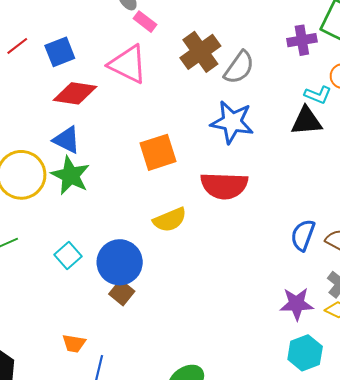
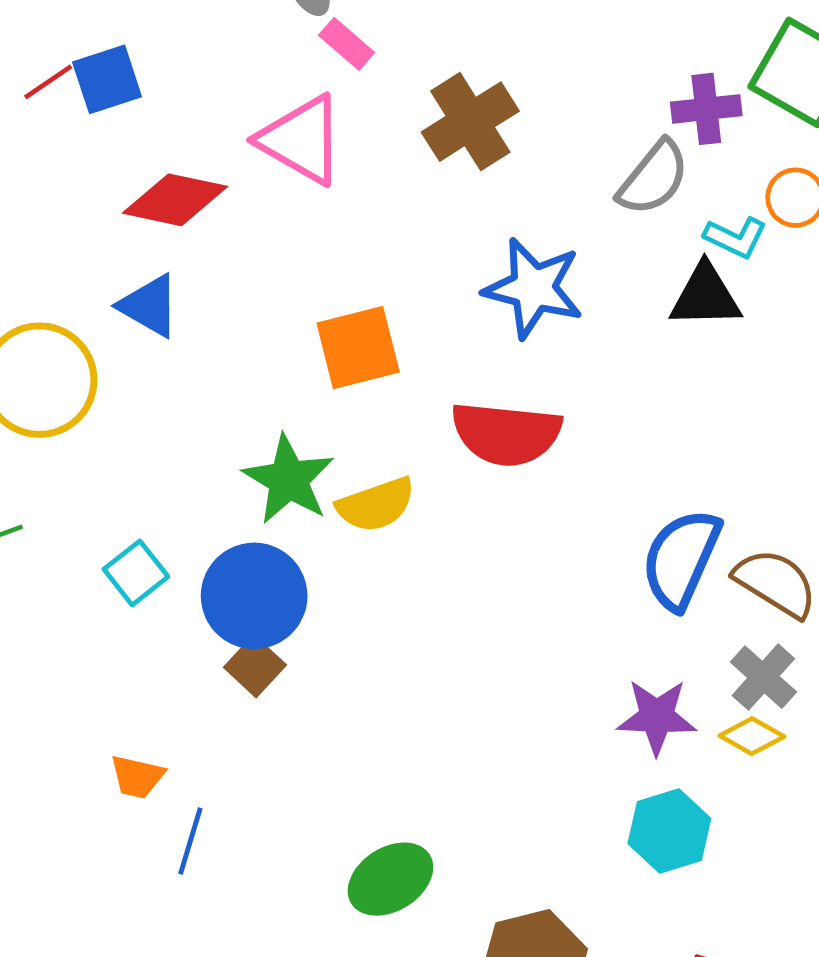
blue square: (60, 52) -> (107, 79), moved
gray semicircle: (239, 68) -> (653, 178), moved
green star: (70, 175) -> (288, 480), moved
blue semicircle: (303, 235) -> (681, 559), size x1.4

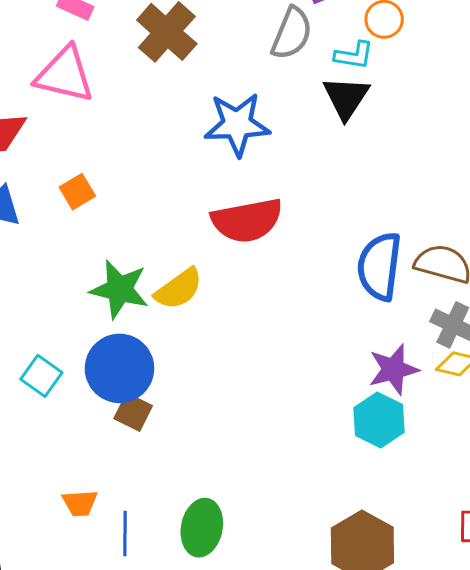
black triangle: (705, 296) -> (346, 97), turned -39
orange square: (358, 348) -> (77, 192), moved, size x0.6
cyan hexagon: (669, 831) -> (379, 420), moved
green ellipse: (390, 879) -> (202, 528), moved, turned -30

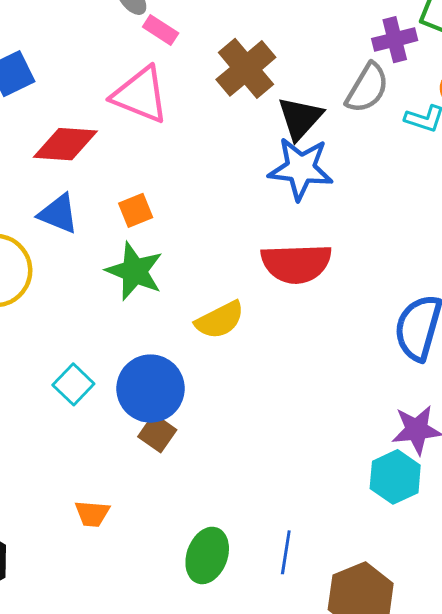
black triangle: (346, 97) -> (300, 118), moved
green star: (119, 289) -> (135, 271), moved
blue line: (125, 533) -> (286, 552), moved

